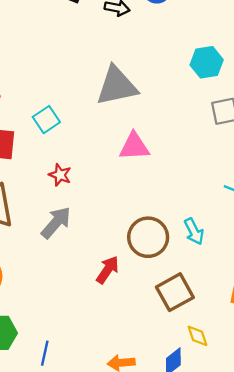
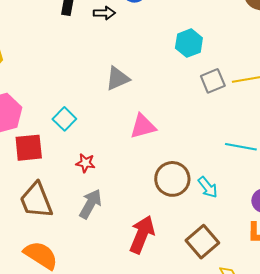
gray triangle: (117, 86) -> (118, 78), size x0.7
brown circle: (148, 237) -> (172, 179), moved
red arrow: (108, 270) -> (142, 234), size x1.5

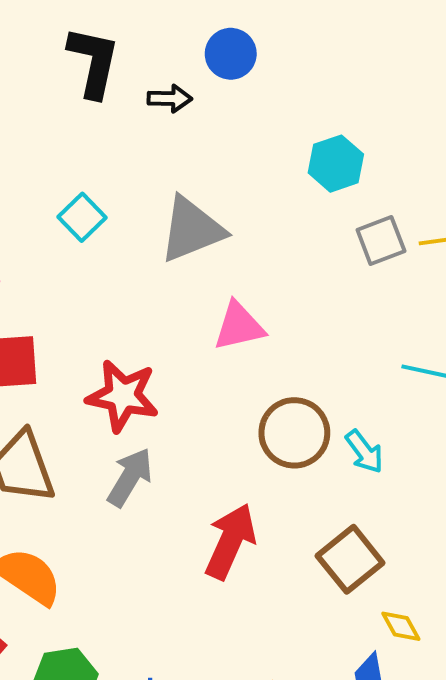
gray triangle: (118, 78) -> (192, 229), size x1.4
cyan square: (64, 119) -> (82, 217), moved
red star: (86, 163) -> (123, 396), size x1.8

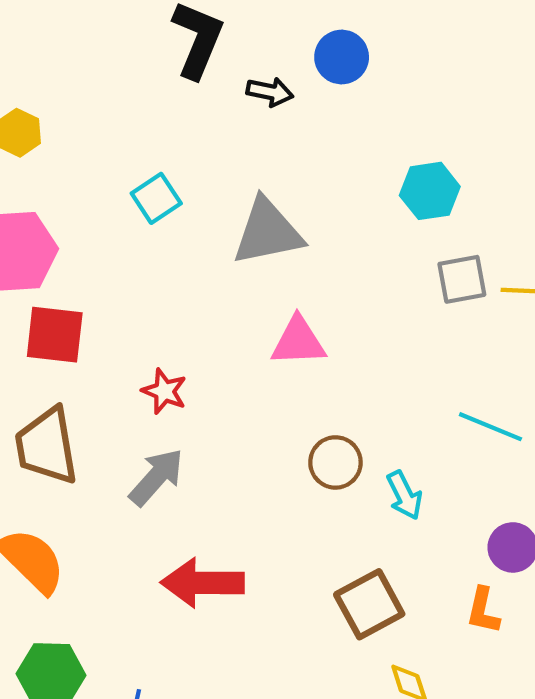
red star: (123, 396) -> (164, 391), size x0.6
brown circle: (294, 433) -> (335, 462), size x0.7
red arrow: (230, 541) -> (203, 583), moved, turned -124

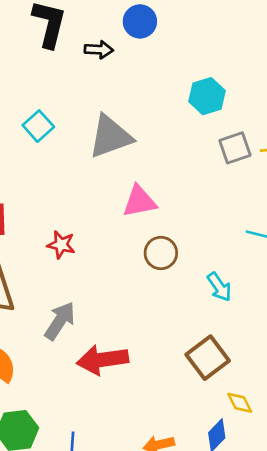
brown circle: (335, 462) -> (161, 253), moved
gray arrow: (156, 477) -> (60, 321), moved

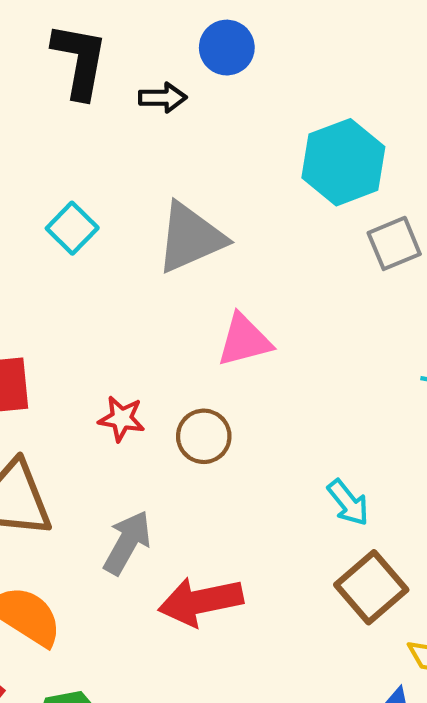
cyan hexagon: (207, 96) -> (343, 162), size x1.4
brown circle: (161, 253) -> (204, 436), moved
cyan arrow: (219, 287) -> (348, 503), moved

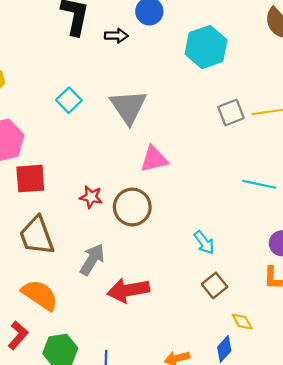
cyan hexagon: (343, 162) -> (206, 47), moved
gray triangle: (190, 238) -> (128, 107), turned -42
brown circle: (204, 436) -> (132, 207), size x1.4
brown square: (371, 587) -> (215, 285), size x0.7

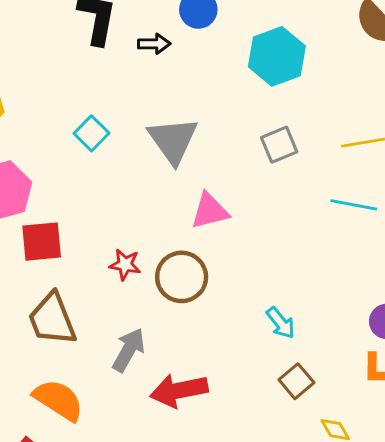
gray square: (231, 112) -> (279, 145), moved
cyan line: (259, 184) -> (354, 205), moved

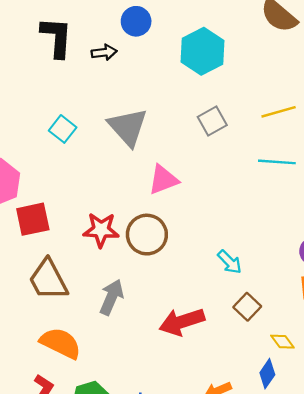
red star: (125, 265) -> (101, 230), size x1.4
red arrow: (179, 390) -> (182, 322), moved

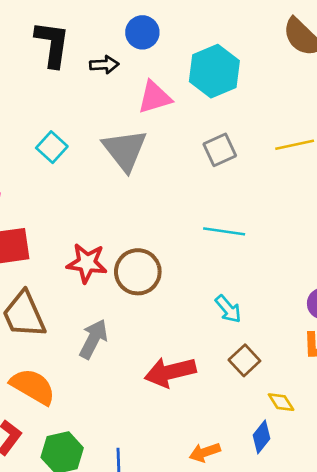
cyan line: (277, 162) -> (224, 231), moved
pink triangle: (163, 180) -> (155, 97), moved

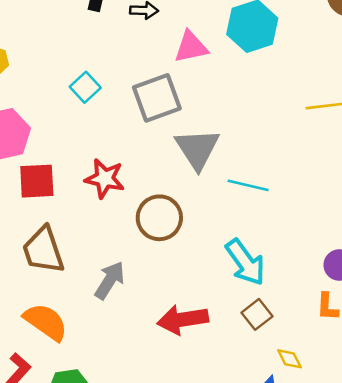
gray triangle: (125, 150) -> (197, 149), moved
gray square: (220, 150) -> (157, 98), moved, size x1.5
red star: (87, 263) -> (105, 179), moved
cyan arrow: (228, 309) -> (245, 262), size x1.6

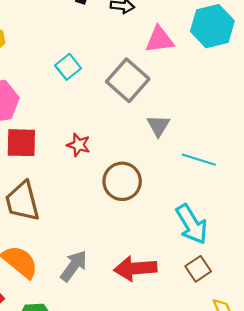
gray square: (157, 98) -> (128, 80), turned -33
gray triangle: (197, 149) -> (158, 126), size x0.6
red star: (105, 179) -> (79, 145), size x0.7
gray arrow: (110, 280) -> (74, 266), moved

